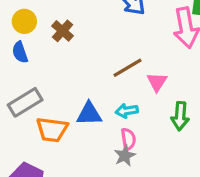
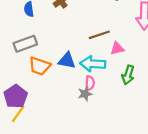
pink triangle: (157, 82) -> (117, 49), turned 32
cyan arrow: (127, 111) -> (93, 64), size x1.6

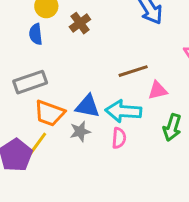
gray star: (85, 94) -> (80, 131), moved
yellow line: (18, 114) -> (37, 144), moved

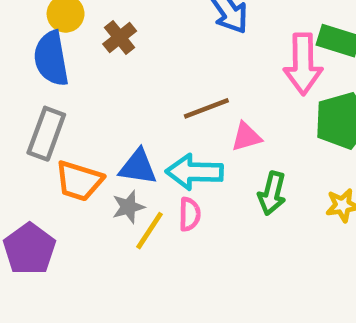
blue semicircle: (36, 34) -> (51, 58), size x1.6
gray rectangle: (30, 82) -> (46, 134), turned -48
yellow line: (37, 144) -> (149, 231), moved

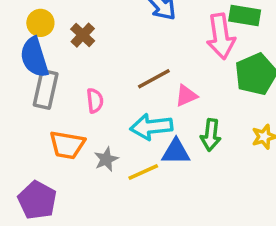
gray rectangle: (46, 134) -> (46, 89), moved
blue triangle: (138, 167) -> (176, 152), moved
pink semicircle: (190, 214) -> (95, 101), moved
yellow line: (149, 231) -> (143, 172), moved, turned 40

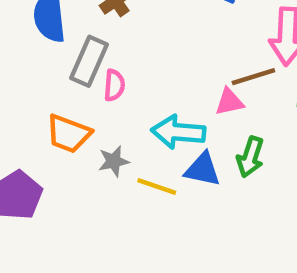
brown line: (154, 79) -> (253, 77), moved
gray rectangle: (46, 89) -> (89, 61), moved
yellow line: (143, 172) -> (157, 186), turned 32

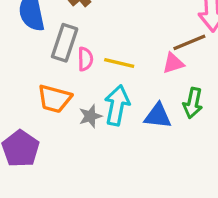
cyan arrow: (178, 132) -> (117, 105), moved, turned 102
yellow line: (157, 186) -> (119, 63), moved

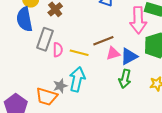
brown line: (189, 42) -> (103, 41), moved
orange trapezoid: (54, 99) -> (47, 97), moved
blue triangle: (158, 116) -> (129, 56), moved, turned -36

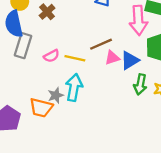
gray rectangle: (45, 39) -> (23, 46), moved
pink semicircle: (58, 50) -> (51, 56), turned 64
green arrow: (125, 79) -> (140, 84), moved

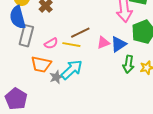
brown line: (101, 44) -> (80, 33), moved
cyan arrow: (74, 87) -> (72, 70), turned 40
orange trapezoid: (41, 108) -> (41, 64), moved

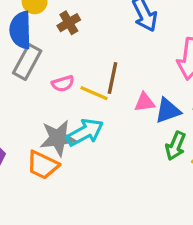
brown line: (80, 33) -> (113, 78), turned -66
orange trapezoid: (41, 64) -> (43, 165), moved
gray star: (56, 77) -> (58, 138), size x1.6

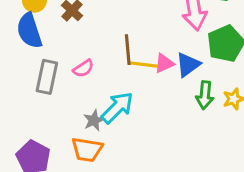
gray rectangle: (27, 62) -> (47, 77), moved
yellow line: (94, 93) -> (144, 65), moved
gray star: (58, 138) -> (94, 120), size x0.6

